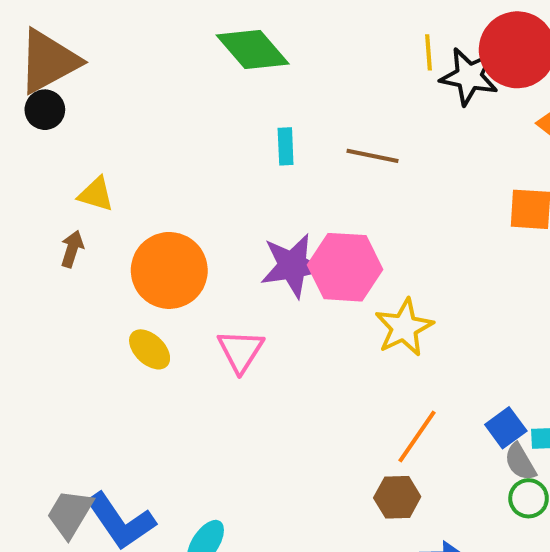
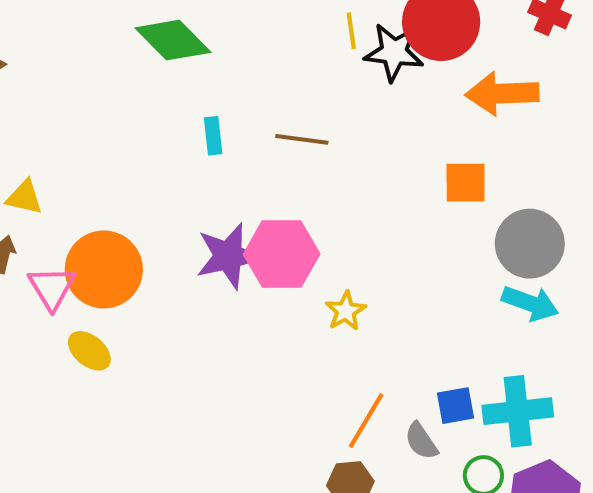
yellow star: (404, 327) -> (346, 311), size x0.7
pink triangle: (241, 351) -> (52, 288), moved
blue square: (506, 428) -> (456, 406), turned 30
gray semicircle: (520, 462) -> (421, 441), moved

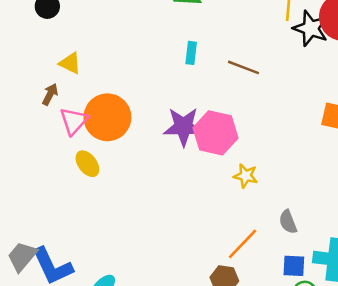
yellow star: (346, 311) -> (246, 176), turned 30
blue square: (456, 406) -> (294, 266), moved
gray semicircle: (421, 441) -> (288, 222), moved

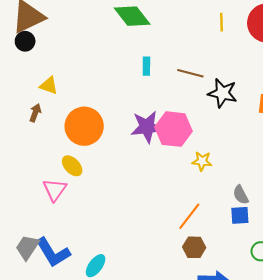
black star: (311, 28) -> (222, 93), moved
pink triangle: (74, 121) -> (55, 190), moved
orange line: (243, 244) -> (189, 216), moved
blue square: (294, 266) -> (240, 215), moved

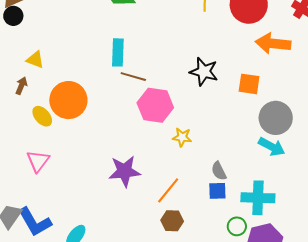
cyan rectangle: (146, 66) -> (118, 52), moved, size x1.5
brown line: (190, 73) -> (133, 77), moved
purple star: (147, 127) -> (124, 171), moved
yellow ellipse: (72, 166) -> (42, 116), moved

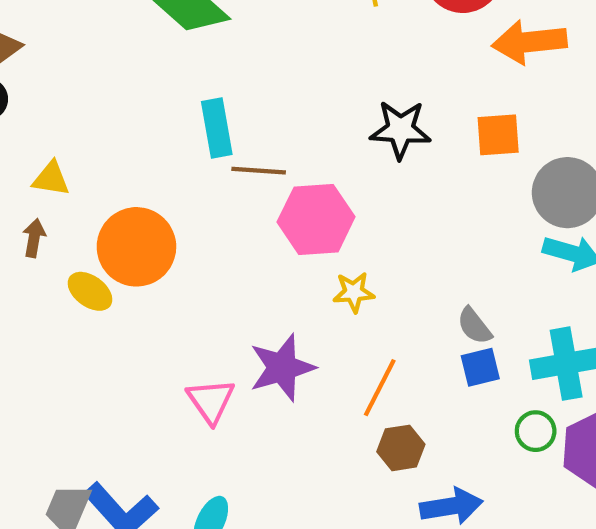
yellow star: (182, 137) -> (354, 292), moved
pink triangle: (38, 161) -> (211, 401), moved

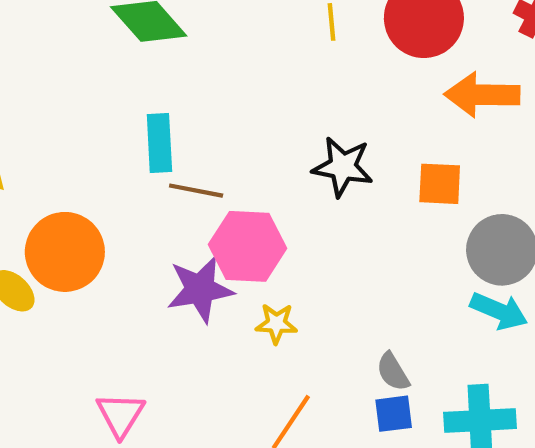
purple star: (282, 368) -> (200, 289), moved

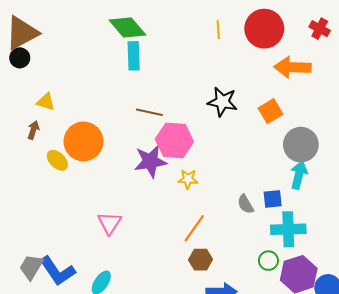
cyan rectangle: (159, 143) -> (134, 56), moved
orange square: (440, 184) -> (271, 111), turned -35
cyan arrow: (499, 311) -> (299, 175), turned -100
blue square: (394, 414) -> (273, 199), moved

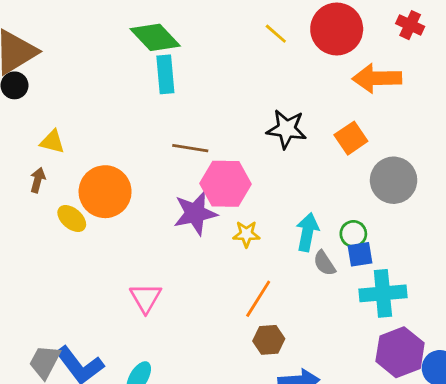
yellow line: (218, 30) -> (276, 34), turned -42
cyan arrow: (299, 175) -> (307, 232), moved
green circle: (268, 261) -> (353, 234), moved

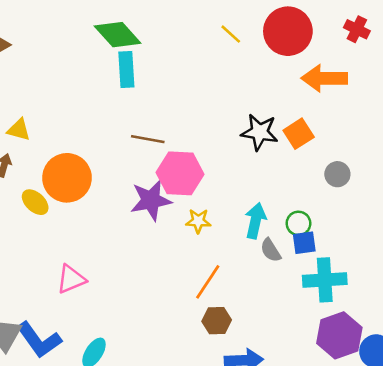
black star: (287, 129) -> (259, 132), moved
gray circle: (394, 180) -> (337, 174), size x0.6
pink triangle: (146, 298) -> (71, 279), moved, turned 36

